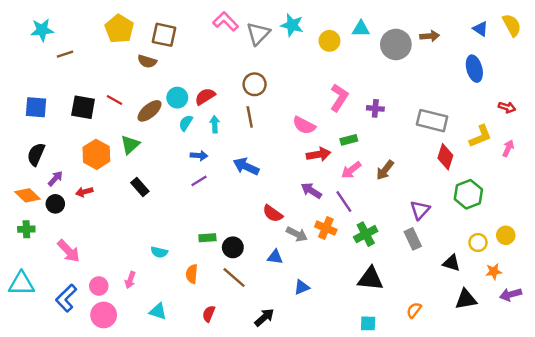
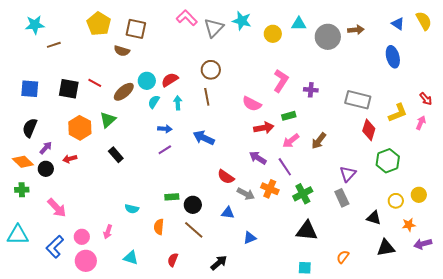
red arrow: (507, 107) -> (426, 99), moved, turned 32

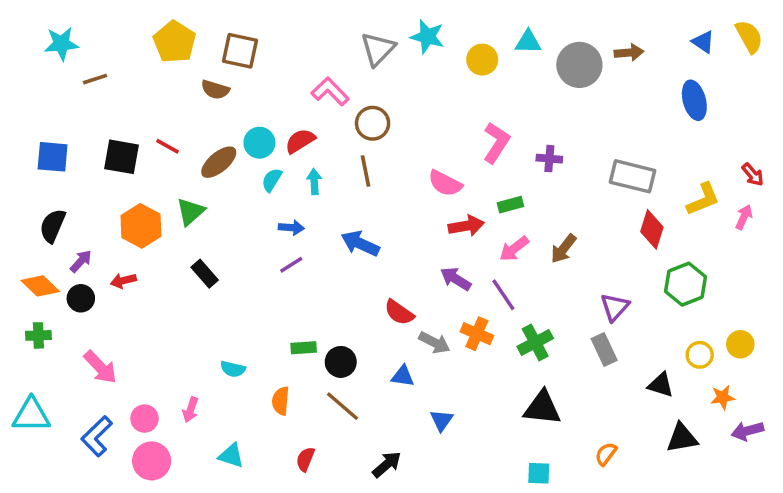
pink L-shape: (187, 18) -> (330, 91), moved
blue triangle: (250, 238) -> (442, 420), turned -32

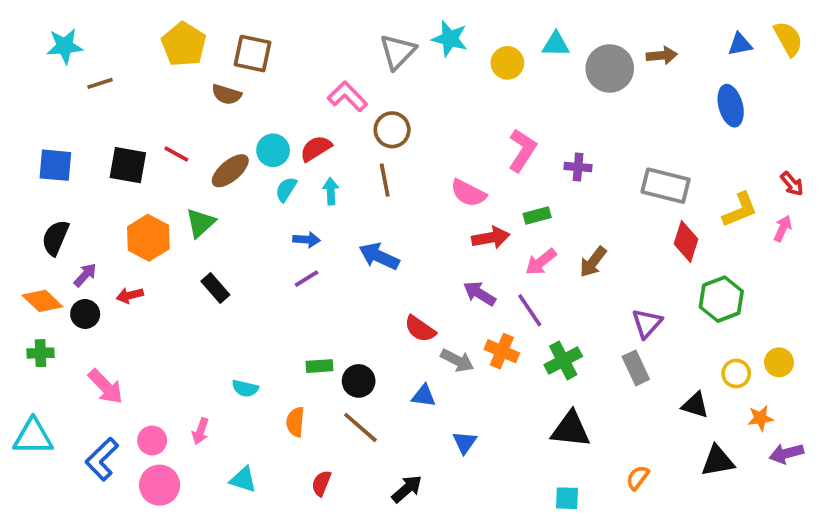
blue triangle: (703, 42) -> (740, 44), turned -45

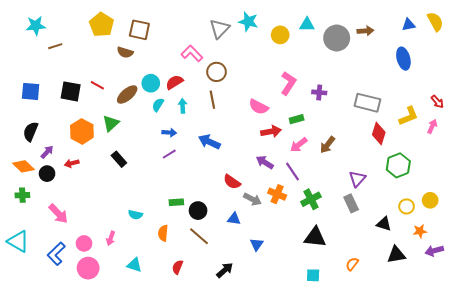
cyan triangle: (33, 437) -> (18, 241), turned 30

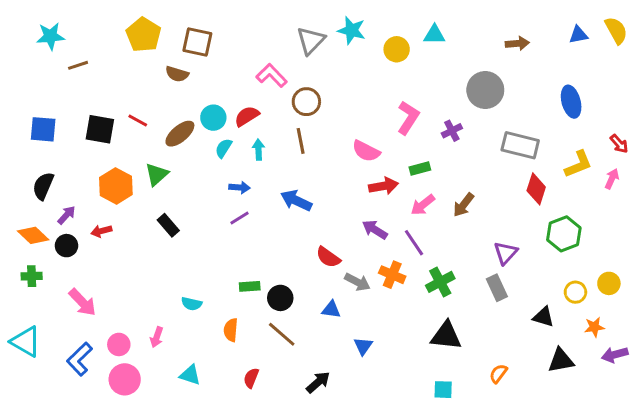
gray circle: (337, 38) -> (485, 90), moved
blue ellipse: (403, 59) -> (571, 102), moved
purple cross: (319, 92) -> (452, 131), turned -32

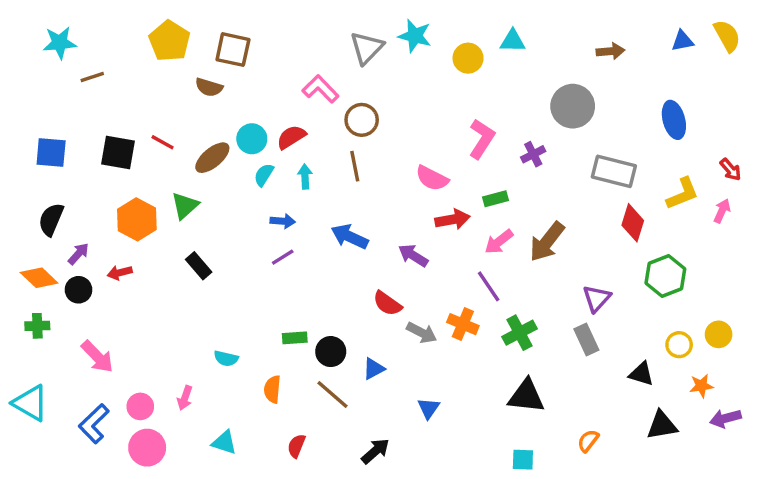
brown arrow: (463, 205) -> (547, 242), size x1.4
purple arrow: (375, 230) -> (413, 255), moved
blue triangle: (331, 310) -> (374, 369), moved, turned -36

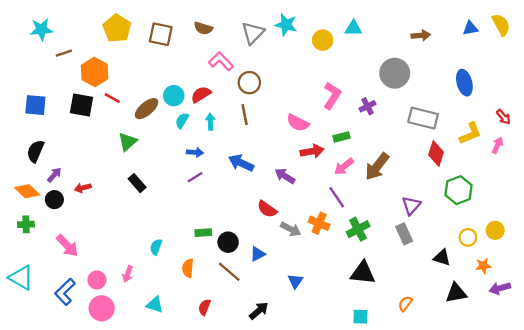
brown semicircle: (209, 87) -> (203, 28), moved
orange hexagon: (137, 219) -> (95, 72), moved
cyan semicircle: (226, 358) -> (156, 247), turned 98

